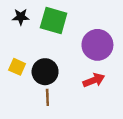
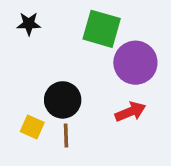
green square: (54, 20) -> (102, 29), moved
yellow square: (17, 67) -> (32, 127), moved

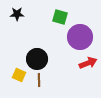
green square: (102, 29) -> (60, 17), size x0.7
red arrow: (130, 112) -> (88, 63), moved

